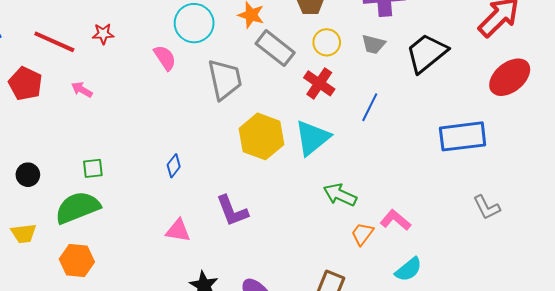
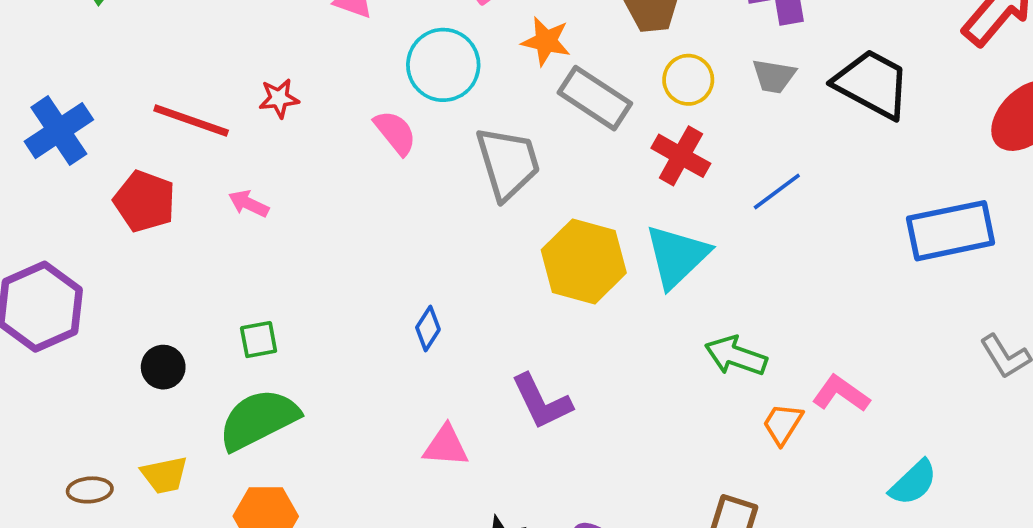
black trapezoid: (427, 53) -> (872, 84), turned 72
blue line: (370, 107) -> (777, 191), turned 32
green square: (93, 168) -> (259, 340), moved
cyan semicircle: (409, 269) -> (913, 483), moved

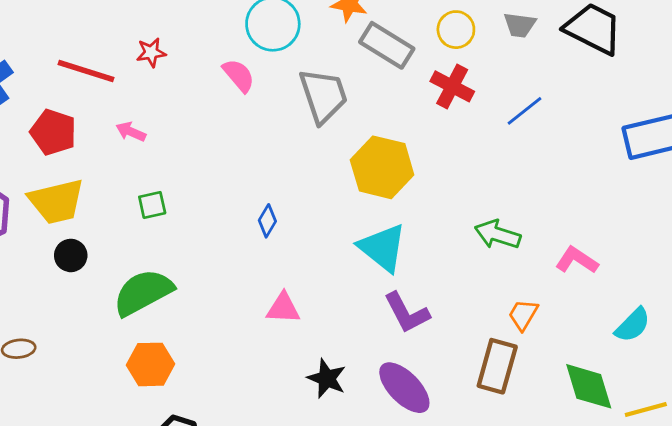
cyan triangle: (677, 256) -> (383, 248), moved, turned -36
green square: (259, 340) -> (152, 205), moved
purple L-shape: (542, 402) -> (407, 313), moved
orange trapezoid: (783, 424) -> (523, 315), moved
yellow trapezoid: (164, 475) -> (56, 202), moved, size x1.6

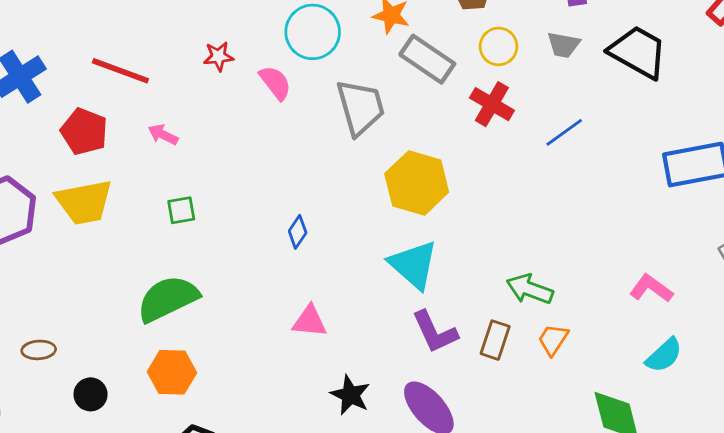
red star: (151, 52) -> (218, 56), moved
green arrow: (498, 234) -> (530, 289), moved
black circle: (71, 255) -> (91, 394), moved
pink L-shape: (577, 260) -> (651, 288), moved
brown rectangle: (497, 366) -> (495, 340), moved, size x0.7

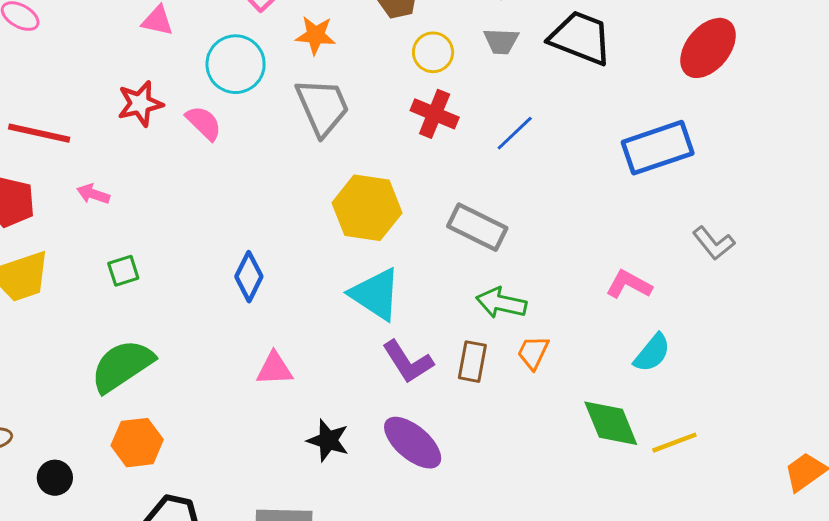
red star: (218, 56) -> (140, 104), size x1.4
gray rectangle: (427, 59) -> (477, 227), moved
gray trapezoid: (360, 107) -> (322, 107), moved
blue diamond: (298, 232) -> (249, 277), size x1.4

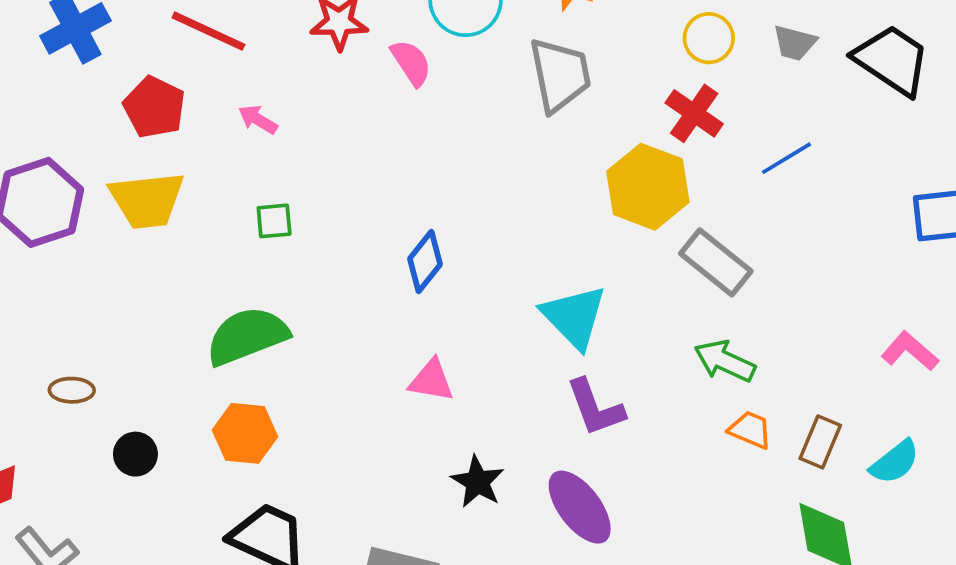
yellow hexagon: (367, 208) -> (648, 187), moved
pink L-shape: (629, 284) -> (910, 351), moved
orange trapezoid: (533, 353) -> (750, 430), turned 75
brown rectangle: (472, 362) -> (820, 442), moved

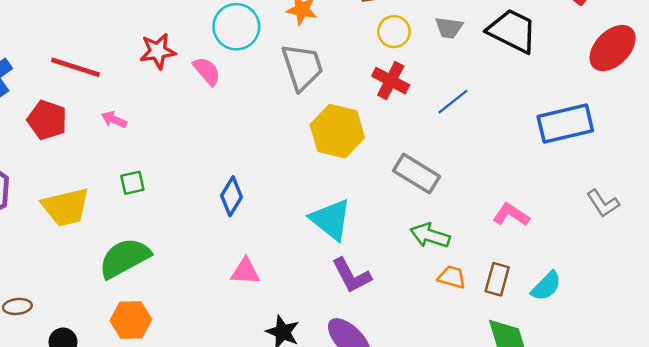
yellow hexagon: (648, 187) -> (337, 131), moved
yellow trapezoid: (147, 200) -> (66, 207), moved
pink L-shape: (910, 351) -> (511, 215), moved

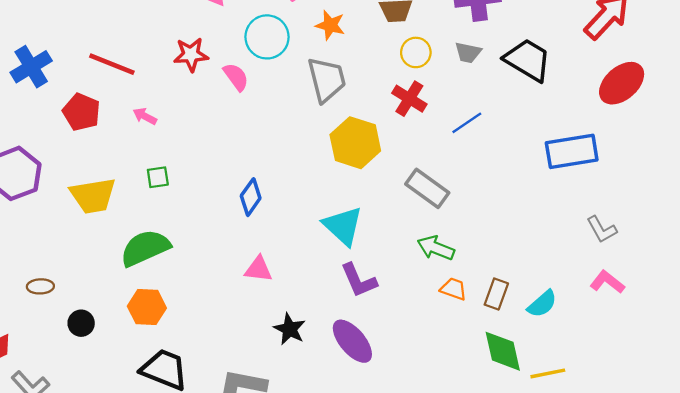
pink L-shape: (511, 215) -> (607, 282), moved

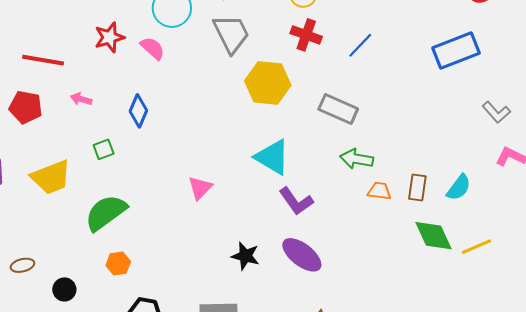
blue diamond: (251, 197) -> (138, 111), moved
pink triangle: (258, 269) -> (200, 188), moved, turned -40
orange hexagon: (147, 307) -> (118, 263), size x0.7

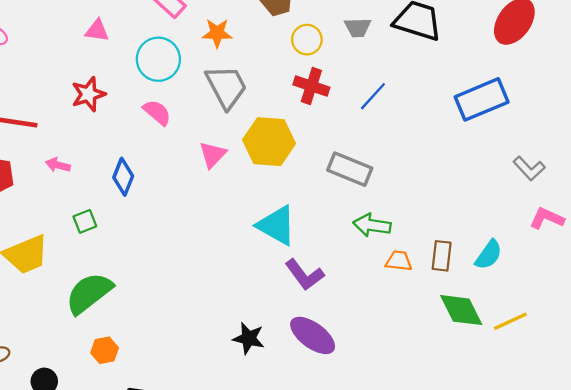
pink semicircle: (152, 48) -> (157, 112), moved
pink triangle: (200, 188) -> (213, 155), moved

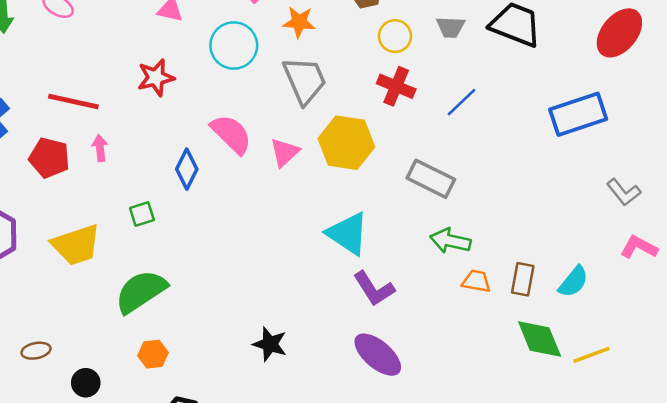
pink semicircle: (157, 112) -> (231, 134), moved, size x1.4
pink arrow: (58, 165) -> (100, 148), moved, turned 65
black star: (249, 338) -> (270, 344), moved

